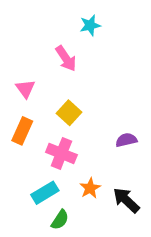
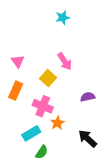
pink arrow: (66, 59) -> (65, 61), moved
orange star: (90, 188) -> (57, 123), moved

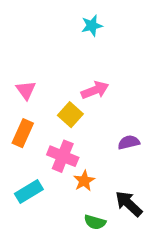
pink arrow: (65, 61) -> (95, 90), turned -78
cyan rectangle: (31, 133) -> (29, 191), moved
green semicircle: (42, 152) -> (95, 222), moved, turned 72

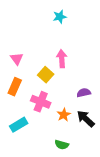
pink arrow: (95, 90) -> (62, 59), turned -72
orange star: (84, 181) -> (64, 115), moved
black arrow: (129, 204) -> (86, 119), moved

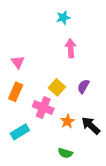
pink arrow: (62, 59) -> (71, 48), moved
yellow square: (46, 75) -> (57, 87), moved
purple semicircle: (84, 93) -> (83, 86), moved, turned -48

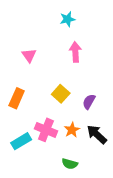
pink triangle: (18, 62) -> (29, 55), moved
purple semicircle: (83, 86) -> (89, 102), moved
pink cross: (43, 108) -> (46, 130), moved

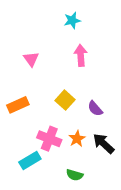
orange rectangle: (17, 98) -> (18, 105), turned 42
purple semicircle: (89, 102) -> (95, 109), turned -70
cyan rectangle: (21, 141) -> (30, 160), moved

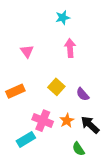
green semicircle: (75, 175) -> (78, 149), moved, turned 40

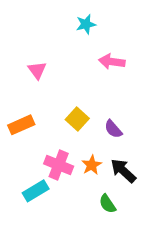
pink arrow: (70, 48) -> (112, 62), moved, turned -78

